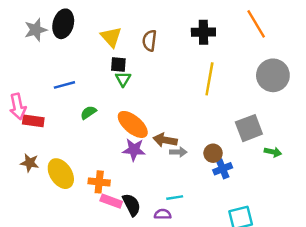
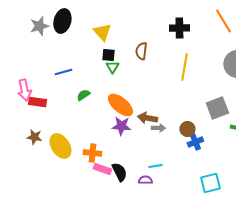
brown semicircle: (150, 41) -> (141, 51), moved

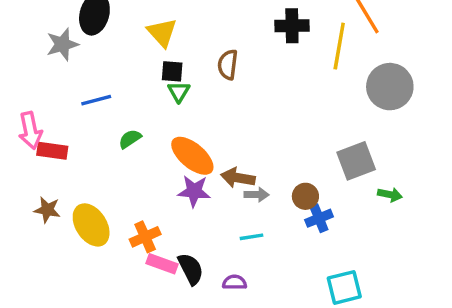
gray star: (39, 26) -> (62, 44), moved
yellow line: (184, 67) -> (339, 46), moved
orange cross: (92, 153) -> (145, 237), turned -30
cyan line: (155, 166) -> (251, 237), moved

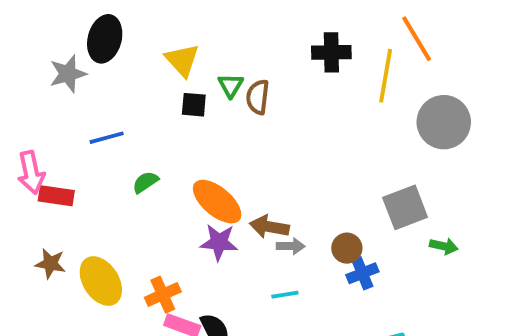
green triangle: (179, 92) -> (231, 85), moved

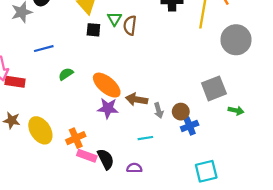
gray arrow: (291, 246) -> (159, 110), moved, turned 72

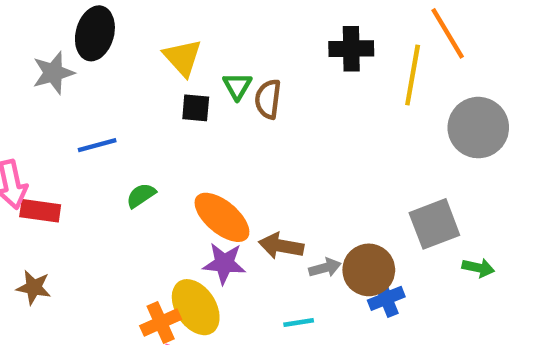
gray arrow: (159, 110) -> (325, 268), turned -88
brown circle: (181, 112) -> (369, 270), size x1.5
yellow ellipse: (40, 130) -> (196, 307), moved

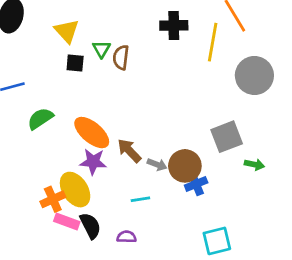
green semicircle: (141, 195) -> (40, 119), size x1.4
brown arrow: (281, 246) -> (129, 151), turned 36
gray arrow: (325, 268) -> (157, 164), turned 36

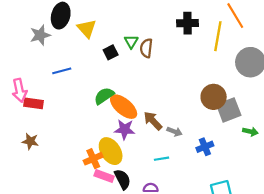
yellow triangle: (67, 31) -> (87, 29), moved
black square: (75, 63) -> (111, 52), turned -32
green semicircle: (40, 119) -> (104, 96), moved
brown circle: (185, 166) -> (214, 97), moved

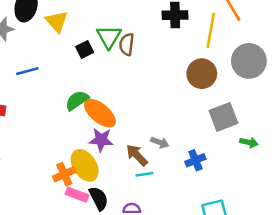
green triangle: (131, 42) -> (109, 37), size x1.5
brown circle: (214, 97) -> (202, 74), moved
brown arrow: (153, 121) -> (137, 155), moved

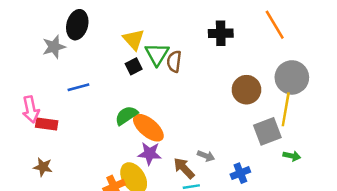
yellow triangle: (57, 21) -> (134, 39), moved
yellow line: (211, 30) -> (286, 109), moved

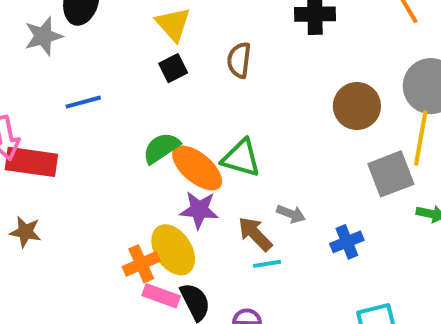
green triangle: (157, 54) -> (241, 158), moved, turned -45
red rectangle: (47, 124) -> (31, 162), size x1.4

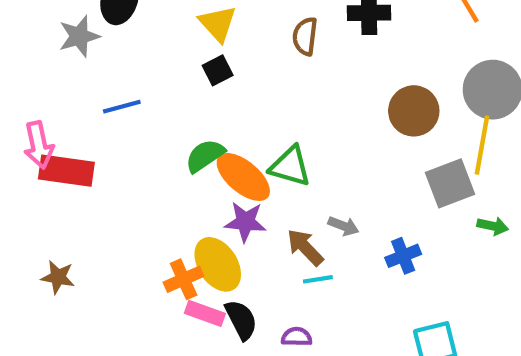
brown semicircle: (239, 60) -> (305, 36), moved
brown star: (25, 232) -> (58, 277), moved

